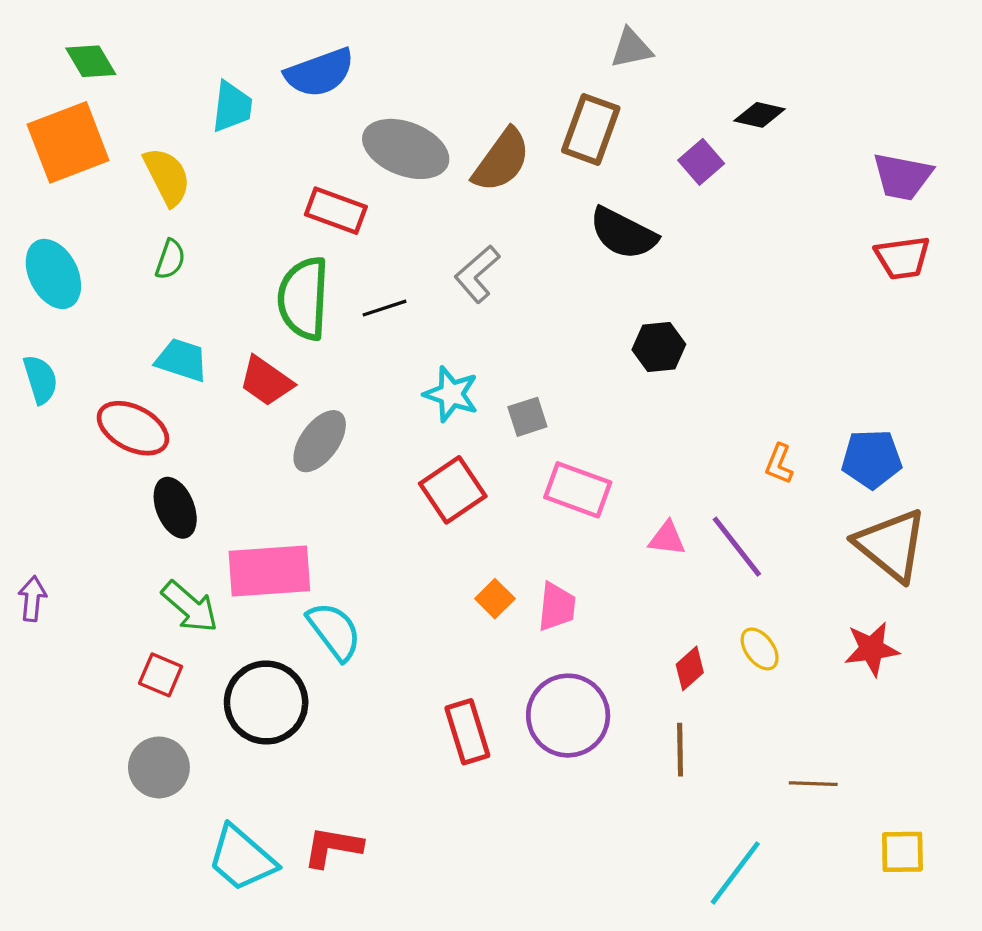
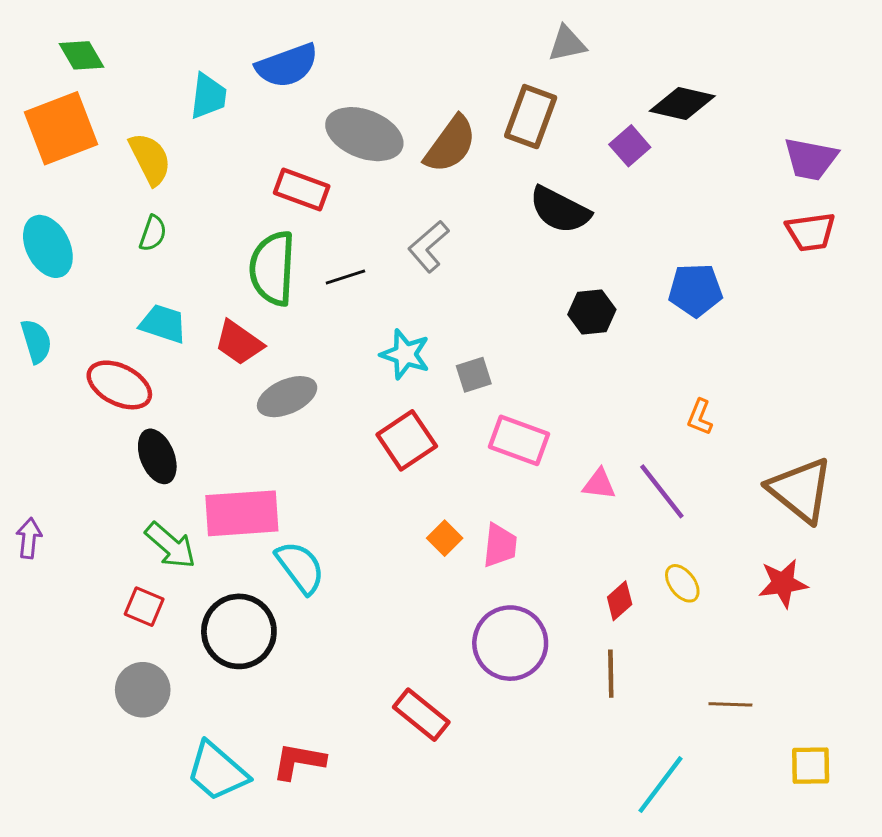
black diamond: (760, 115) -> (682, 103), size x1.4
gray ellipse: (320, 441) -> (287, 397), turned 30
blue pentagon: (872, 459) -> (695, 290), moved
red rectangle: (467, 732) -> (421, 715), moved, turned -34

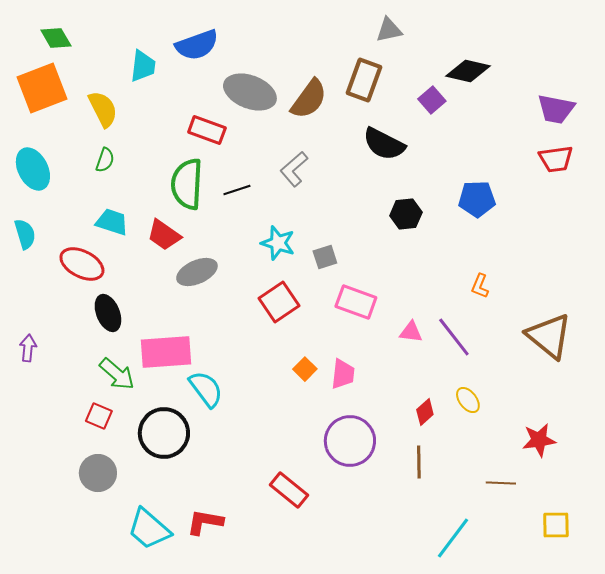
purple arrow: (29, 538) -> (28, 348), moved
red star: (783, 583) -> (539, 440), moved

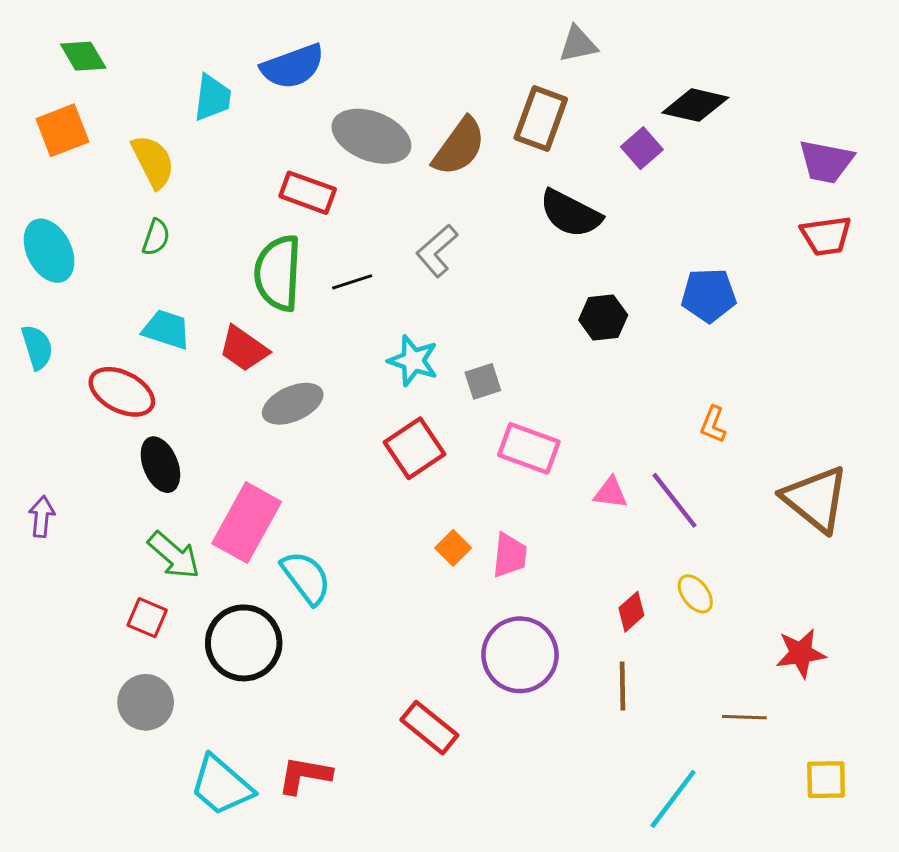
orange square: (42, 88) -> (62, 130), size x0.7
pink rectangle: (166, 352) -> (247, 523), turned -57

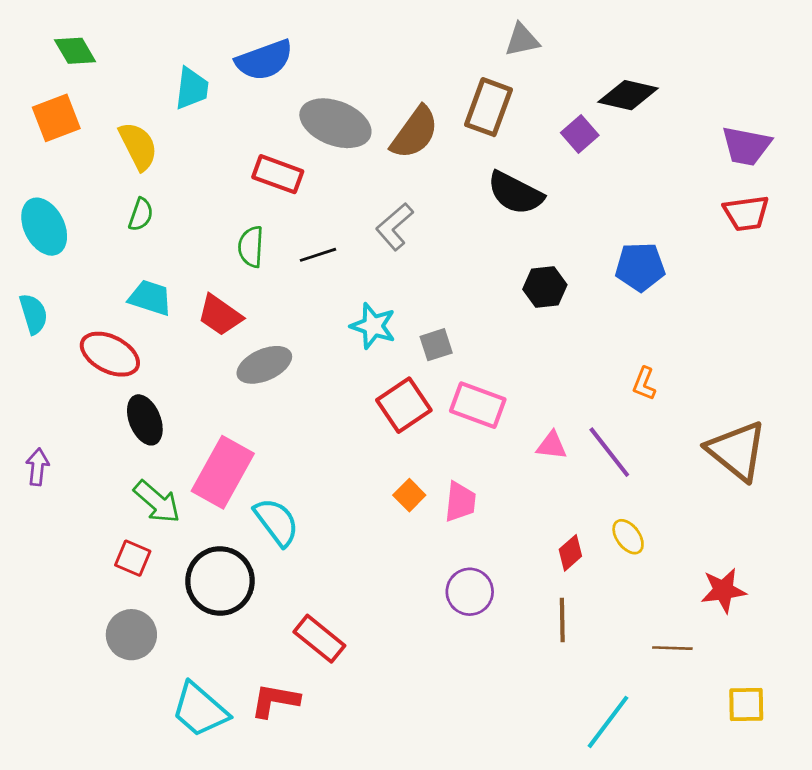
green semicircle: (278, 273) -> (251, 247), size x0.6
red square: (415, 448) -> (404, 405), moved
purple circle: (520, 655) -> (470, 592), size x0.7
red rectangle: (429, 728) -> (319, 639), moved

